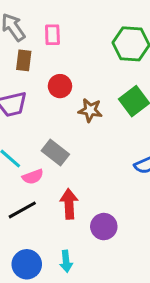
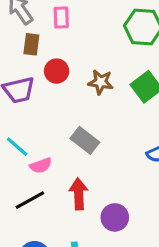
red circle: (60, 86) -> (57, 71), moved
brown star: (90, 110) -> (101, 82), moved
gray rectangle: (55, 153) -> (85, 140), moved

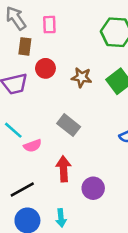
black line: (30, 200) -> (22, 190), moved

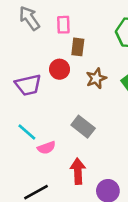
brown rectangle: (25, 46) -> (78, 47), moved
brown star: (82, 77) -> (96, 78), turned -30

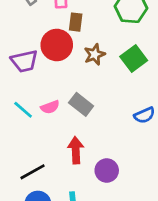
red circle: (60, 69) -> (57, 45), size x1.5
pink semicircle: (46, 148) -> (50, 107), moved

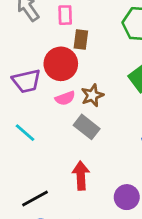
brown star: (95, 54) -> (92, 95), moved
pink semicircle: (50, 107) -> (65, 98), moved
purple circle: (107, 171) -> (127, 197), moved

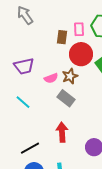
pink rectangle: (65, 15) -> (79, 29), moved
red circle: (61, 64) -> (81, 54), moved

